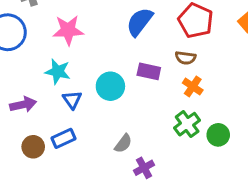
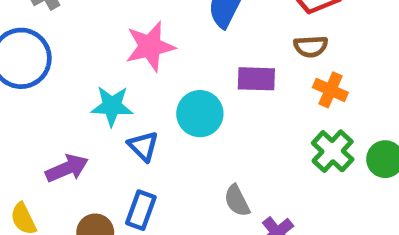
pink star: (68, 30) -> (150, 46), moved
blue rectangle: (63, 138) -> (141, 210), turned -35
gray semicircle: (123, 143) -> (237, 201), turned 126

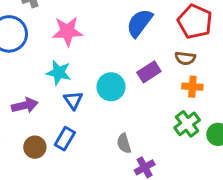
pink star: (150, 46) -> (67, 31), moved
purple rectangle: (256, 79) -> (149, 72), turned -45
orange cross: (330, 90) -> (192, 87), turned -30

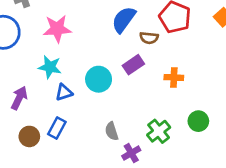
brown semicircle: (185, 58) -> (149, 38), moved
blue triangle: (73, 100) -> (64, 92), turned 48
purple arrow: (25, 105) -> (19, 98), turned -50
green cross: (187, 124) -> (159, 131), moved

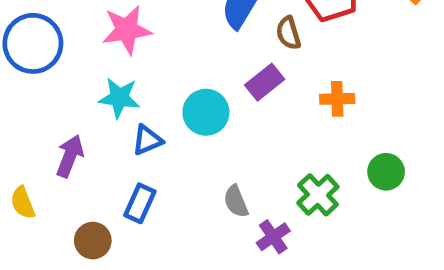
brown semicircle: (149, 38) -> (288, 33), turned 72
brown circle: (29, 136) -> (93, 241), moved

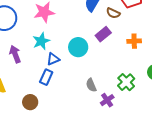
brown semicircle: (288, 33) -> (113, 13), turned -48
cyan star: (119, 98) -> (41, 41), turned -30
purple arrow: (70, 156) -> (15, 54), moved, turned -42
blue rectangle: (140, 203) -> (46, 77), moved

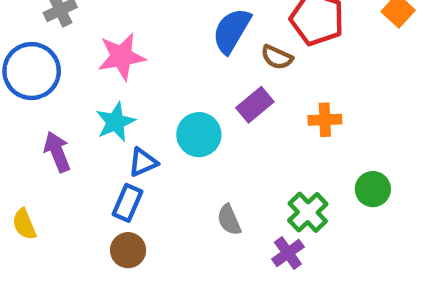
purple cross: (107, 100) -> (288, 253), moved
brown circle: (30, 102) -> (128, 250), moved

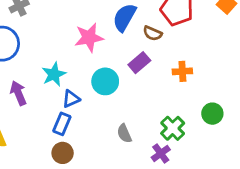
pink star: (121, 57) -> (89, 38), moved

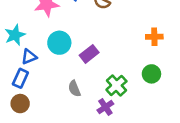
purple rectangle: (139, 63) -> (89, 54), moved
orange cross: (182, 71) -> (154, 37), moved

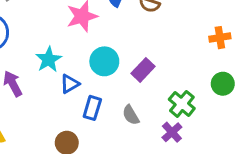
blue rectangle: (20, 78) -> (92, 108), moved

